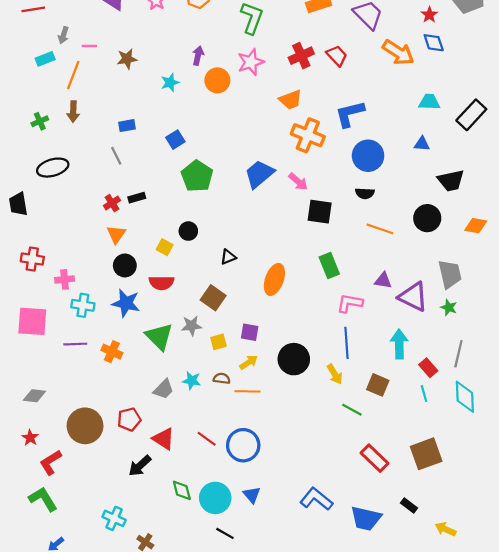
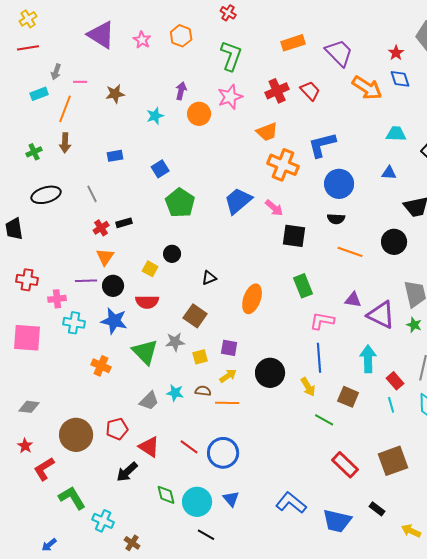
gray line: (116, 156) -> (92, 194), moved
purple line: (75, 344) -> (86, 281), moved
green L-shape: (43, 499) -> (72, 498), moved

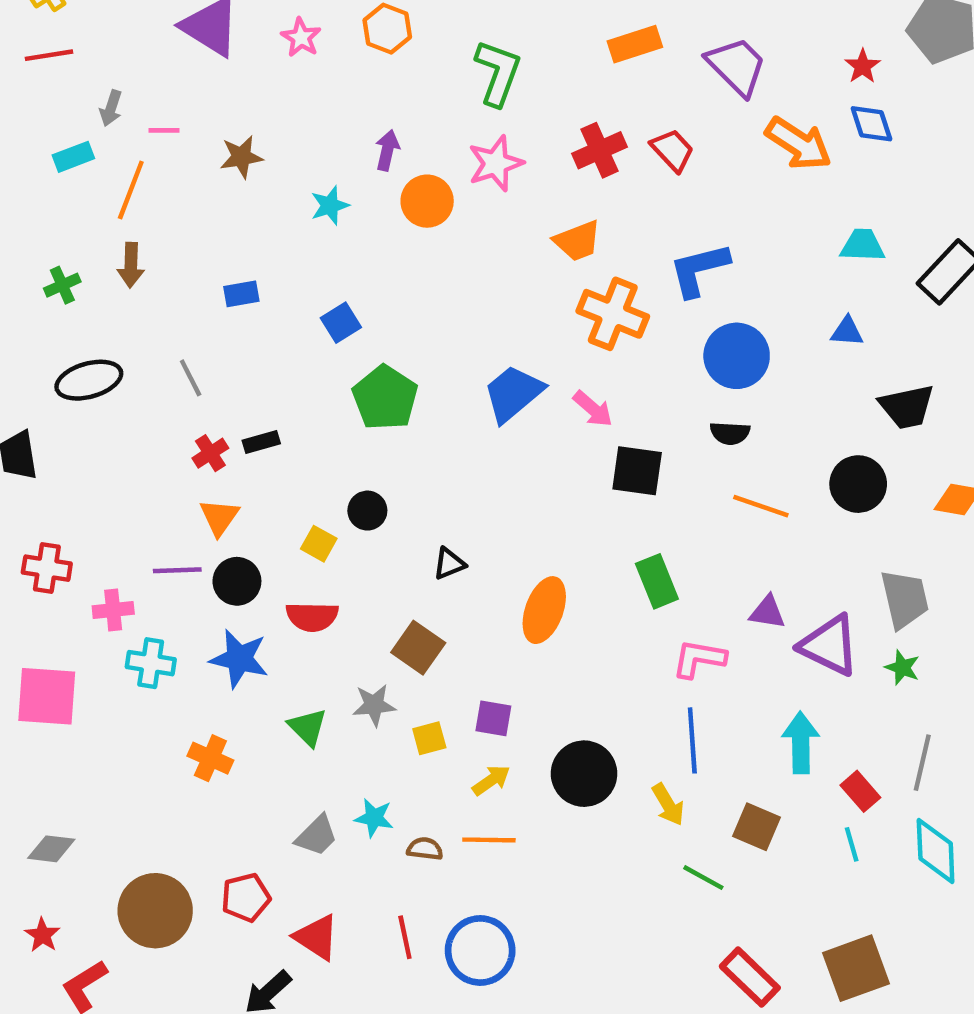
green triangle: (145, 352) -> (308, 727), size x0.7
brown semicircle: (203, 391) -> (425, 849), moved
red line: (189, 447) -> (405, 937), turned 42

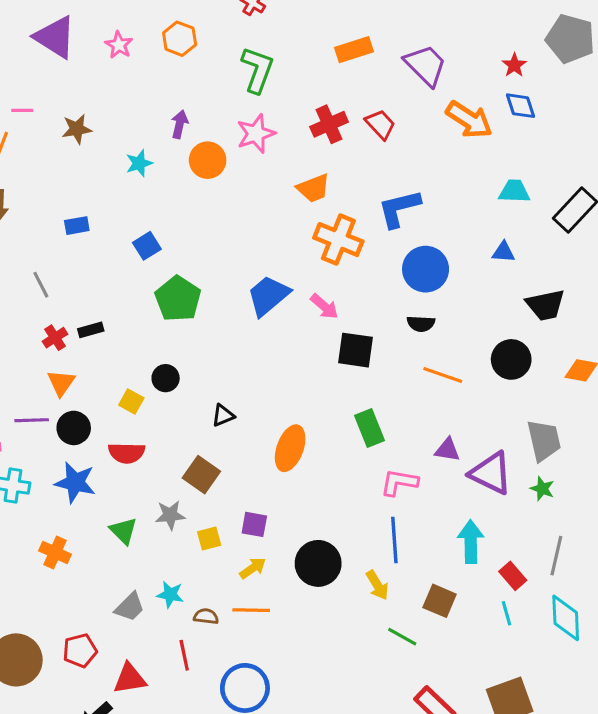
red triangle: (317, 937) -> (130, 679), turned -42
red line: (405, 937) -> (184, 655), moved

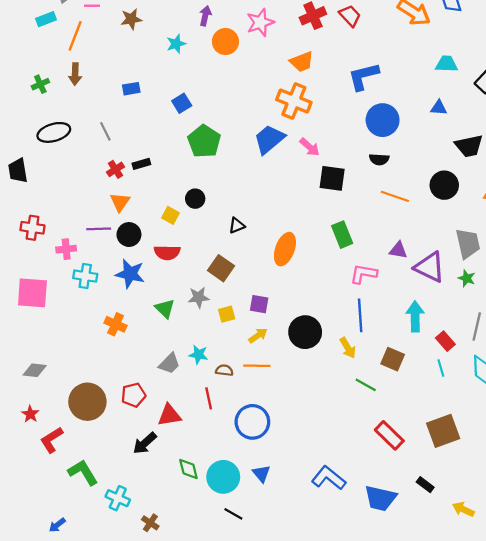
orange cross: (338, 240) -> (294, 101), moved

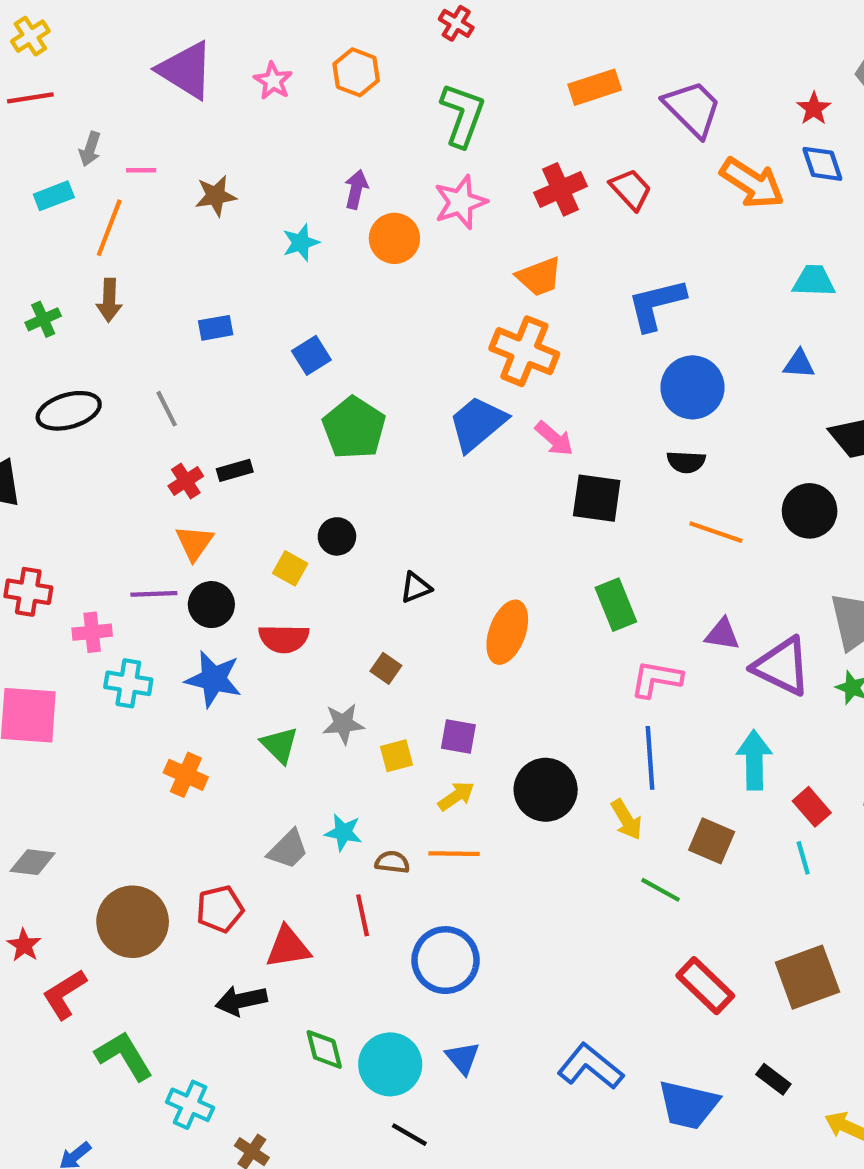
brown square: (221, 268) -> (386, 668), size x0.6
black arrow: (145, 443) -> (241, 1001), turned 30

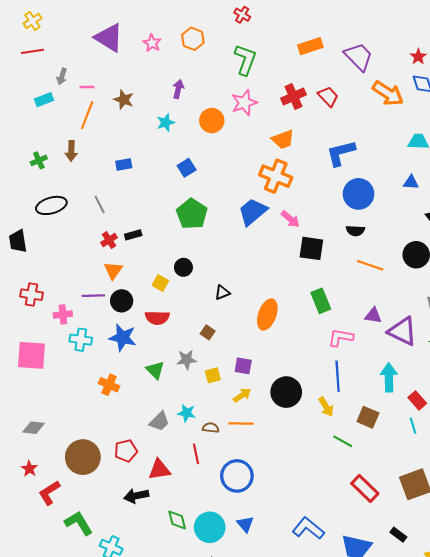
purple arrow: (356, 189) -> (178, 89), moved
brown star: (216, 196) -> (124, 100), turned 30
orange line: (109, 228) -> (87, 115), moved
blue square: (311, 355) -> (187, 168), moved

